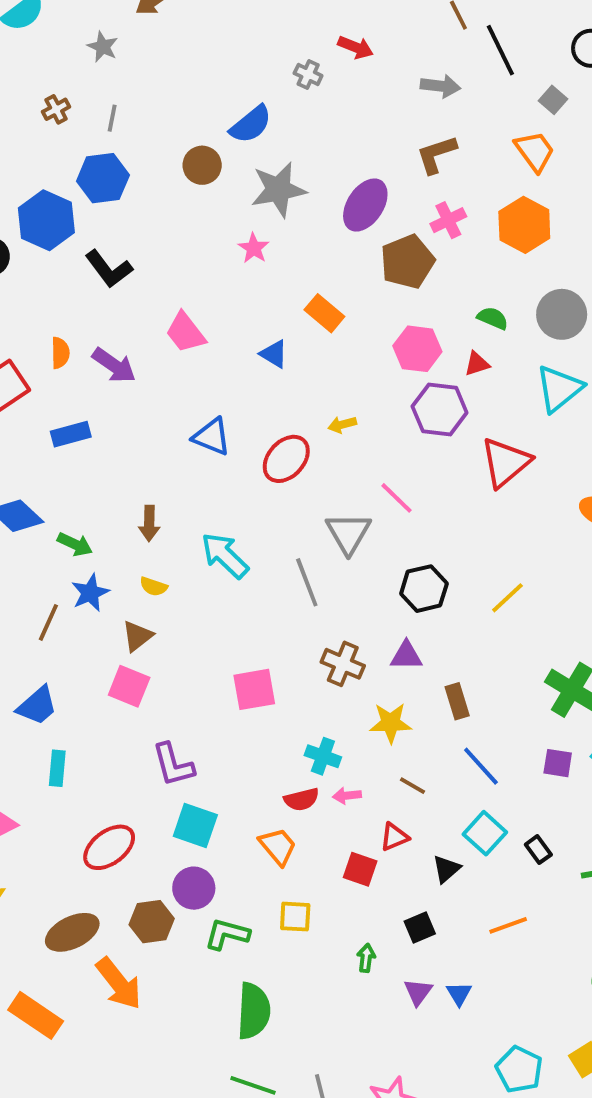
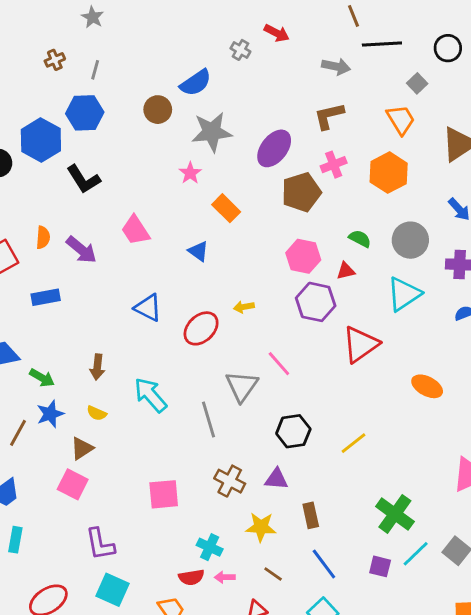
black line: (500, 50) -> (382, 44), turned -72
orange rectangle: (324, 313) -> (226, 208), moved

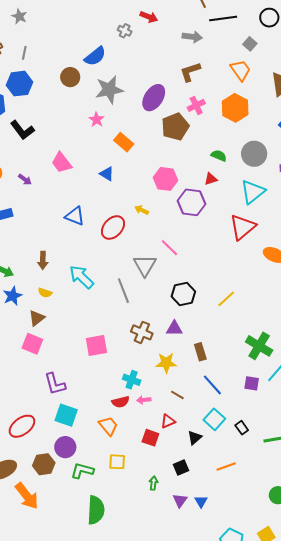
purple arrow: (81, 250) -> (25, 179), size x0.6
pink hexagon: (303, 256) -> (166, 179), moved
yellow arrow: (244, 307) -> (142, 210), turned 40
red triangle: (360, 344) -> (243, 227), moved

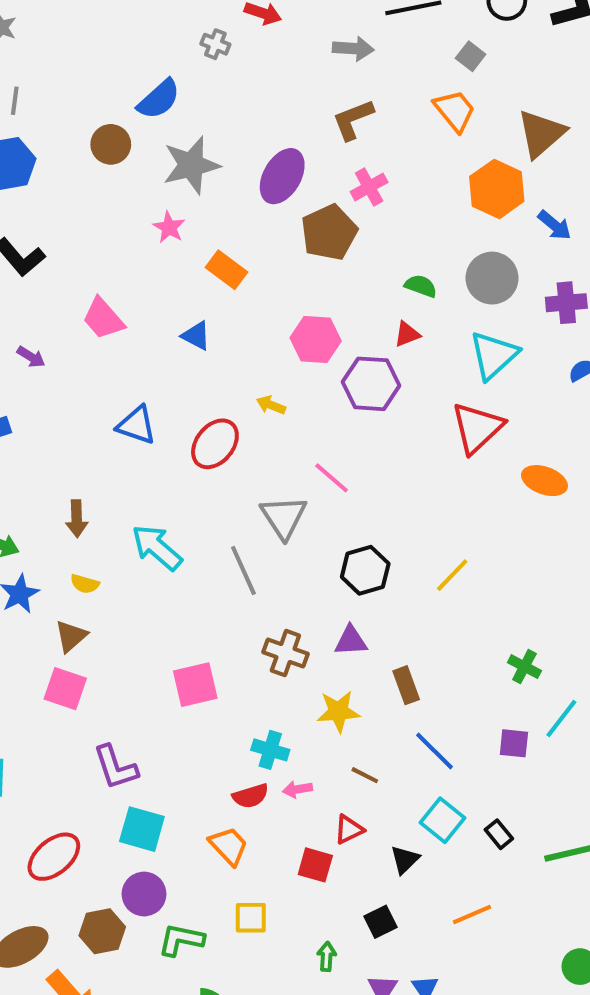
orange hexagon: (235, 108) -> (497, 189), moved
green cross: (259, 346) -> (524, 667), size x0.6

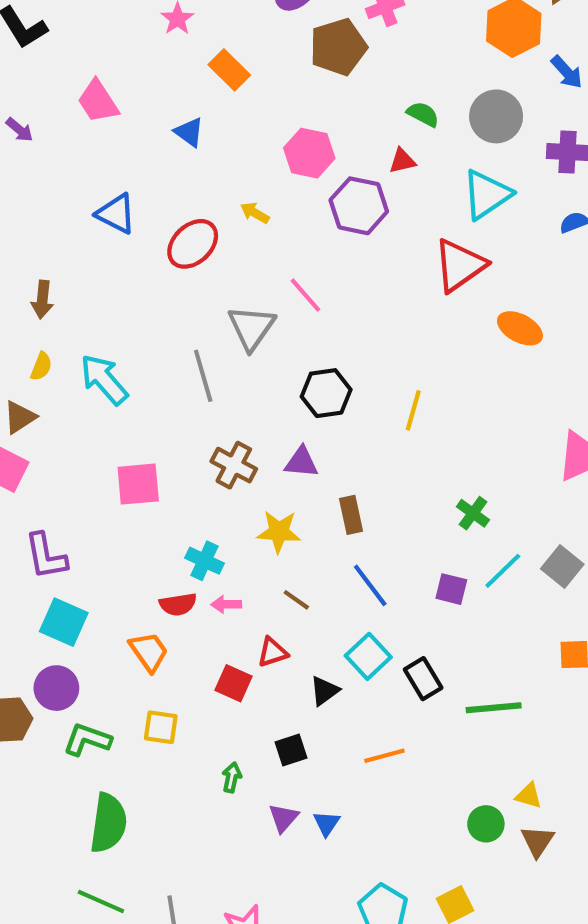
cyan arrow: (157, 548) -> (104, 380), moved
yellow line: (452, 575) -> (413, 410), turned -36
yellow semicircle: (85, 584) -> (41, 366), turned -92
black rectangle: (499, 834) -> (423, 679), size x1.4

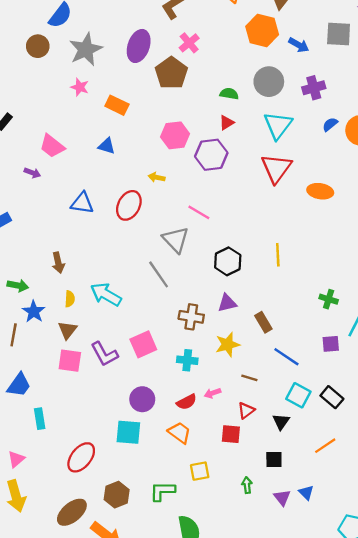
purple arrow: (20, 130) -> (32, 173), moved
purple L-shape: (46, 556) -> (104, 354), moved
cyan cross: (205, 561) -> (187, 360), moved
purple circle: (56, 688) -> (142, 399), moved
black square: (291, 750) -> (274, 460), turned 36

